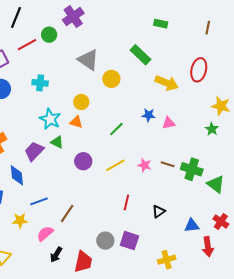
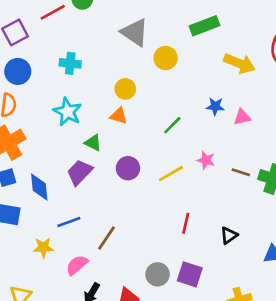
green rectangle: (140, 55) -> (205, 26), turned -65
cyan star: (50, 119) -> (67, 112), moved
purple trapezoid: (34, 151) -> (80, 172), moved
pink star: (145, 165) -> (206, 160), moved

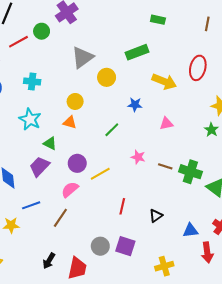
gray triangle: (135, 32) -> (82, 57), turned 50
blue star: (215, 106) -> (135, 105), moved
yellow line: (171, 174) -> (100, 174), moved
pink semicircle: (77, 265) -> (70, 190), moved

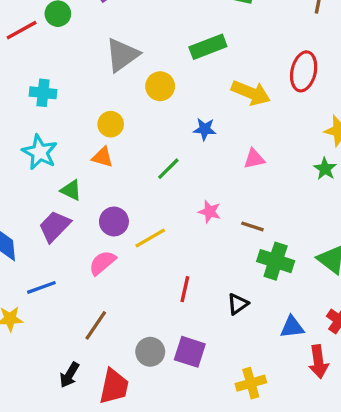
green cross: (190, 172) -> (276, 261), moved
brown line: (60, 218) -> (96, 325), moved

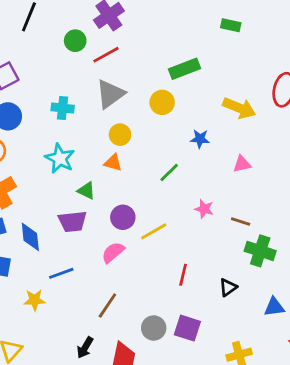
red line: (22, 30) -> (106, 55), moved
green rectangle: (208, 47) -> (185, 69), moved
gray triangle: (122, 55) -> (110, 94), moved
purple trapezoid: (55, 226) -> (72, 221), turned -140

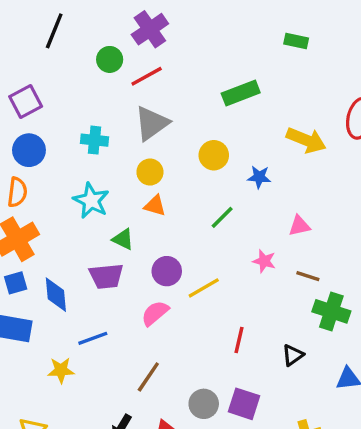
yellow circle: (162, 102) -> (214, 155), moved
yellow circle: (120, 135) -> (150, 172), moved
pink triangle: (242, 164) -> (299, 226), moved

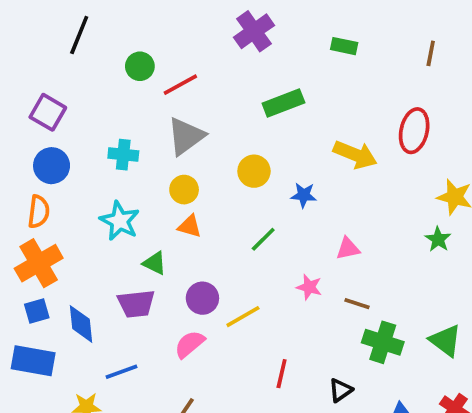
purple cross: (150, 29) -> (254, 31), moved
purple square: (26, 101) -> (48, 112), turned -32

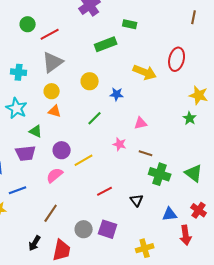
green rectangle: (344, 46) -> (130, 24), moved
brown line: (431, 53) -> (194, 17), moved
red line: (282, 374) -> (105, 191), turned 49
black triangle: (340, 390) -> (137, 200), turned -32

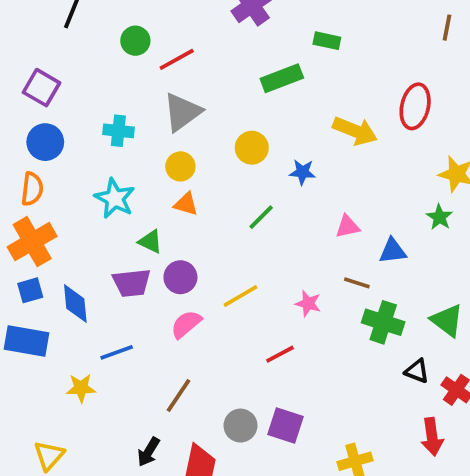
pink star: (120, 144) -> (308, 303), moved
purple circle: (62, 150) -> (180, 277), moved
black triangle: (137, 200) -> (417, 371), moved, turned -32
blue triangle: (170, 214) -> (393, 251), moved

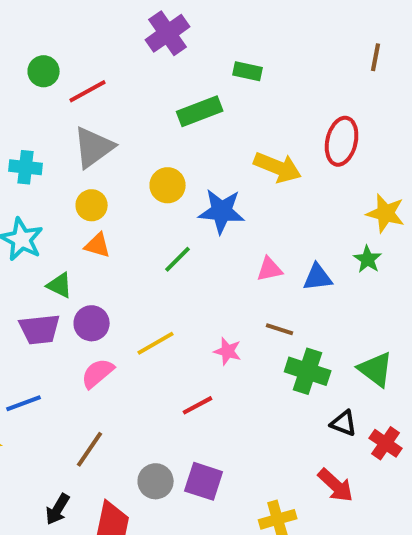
blue star: (302, 172) -> (222, 211), size x1.6
blue triangle: (393, 251) -> (318, 277), moved
red arrow: (432, 437) -> (336, 485), moved, turned -39

